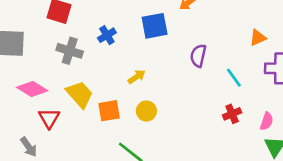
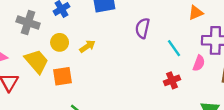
yellow circle: (146, 111) -> (60, 42), moved
pink semicircle: (267, 121) -> (199, 63), moved

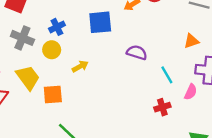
purple semicircle: (143, 28) -> (137, 52), turned 90
yellow circle: (60, 42) -> (52, 50), moved

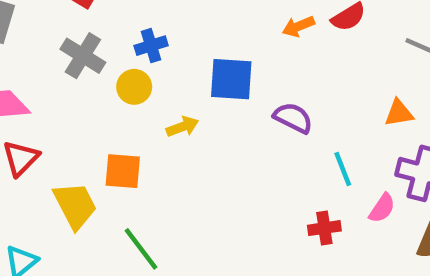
blue square: (100, 22) -> (231, 79), moved
yellow trapezoid: (28, 78) -> (75, 205), moved

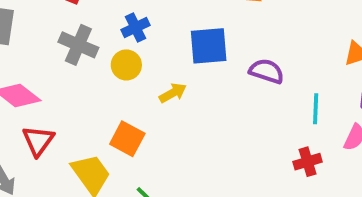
cyan line: (343, 169) -> (316, 109), turned 32
orange square: (123, 171) -> (127, 139), turned 32

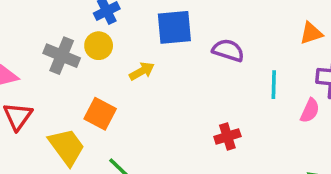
gray cross: (78, 45) -> (62, 56), moved
red cross: (308, 162) -> (227, 136), moved

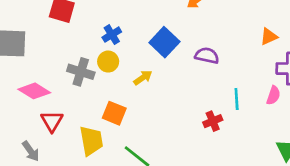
blue square: (174, 27) -> (164, 42), turned -36
cyan line: (274, 85) -> (237, 99), moved
yellow trapezoid: (67, 147) -> (91, 141), turned 32

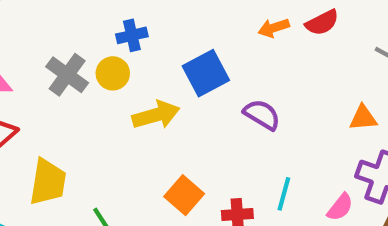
yellow arrow: (143, 78) -> (156, 115), size x1.5
orange square: (114, 113) -> (184, 195), moved

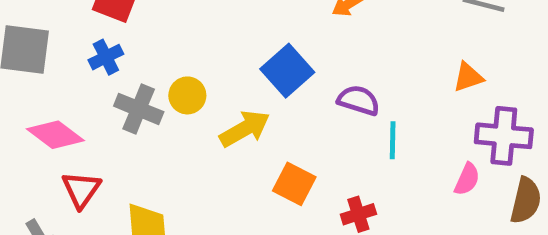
blue cross: (132, 35) -> (106, 57), moved
cyan line: (284, 194) -> (393, 140), moved
orange square: (184, 195) -> (294, 184), moved

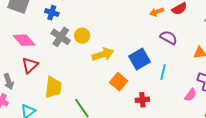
blue cross: (106, 57) -> (52, 13), turned 32
blue square: (287, 71) -> (140, 59), moved
purple semicircle: (359, 100) -> (169, 38), moved

